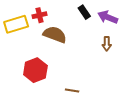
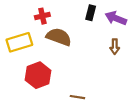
black rectangle: (84, 12) -> (91, 13), turned 48
yellow rectangle: (16, 24) -> (19, 42), moved

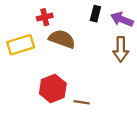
brown arrow: (115, 47) -> (121, 49), size x1.5
red hexagon: (38, 75) -> (53, 88), moved

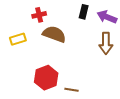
yellow rectangle: (21, 45) -> (18, 39), size x0.7

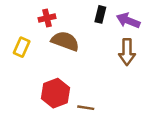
yellow rectangle: (18, 39) -> (22, 47), turned -49

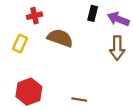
red cross: (47, 18) -> (35, 16), moved
red hexagon: (55, 93) -> (29, 92), moved

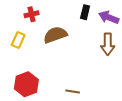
brown semicircle: (60, 38) -> (55, 35), turned -40

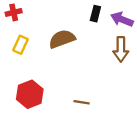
red cross: (32, 14) -> (14, 12), moved

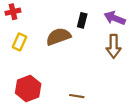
black rectangle: (95, 14) -> (82, 20), moved

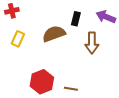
brown arrow: (114, 46) -> (92, 43), moved
red hexagon: (28, 88) -> (42, 82), moved

